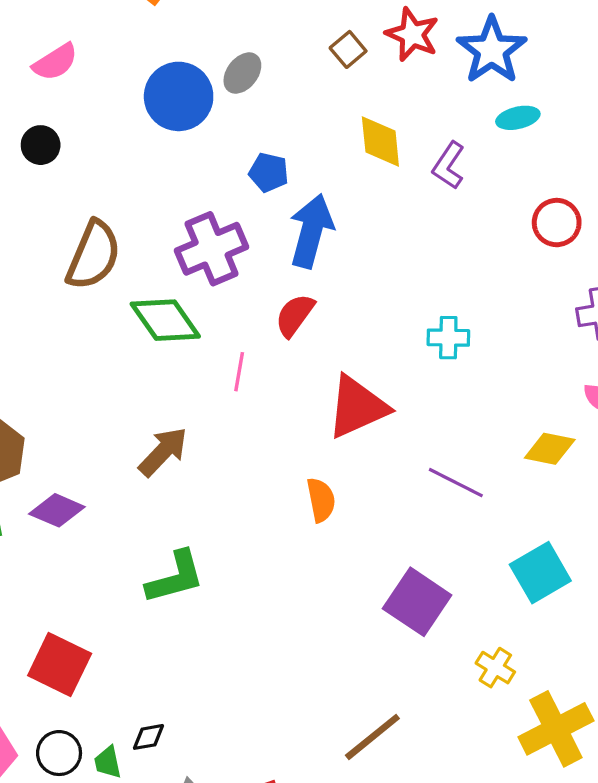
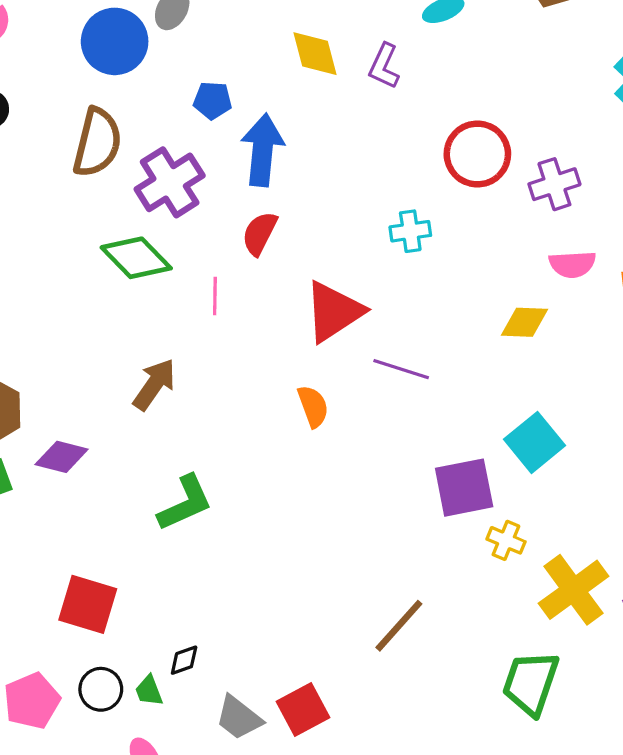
red circle: (557, 223) -> (477, 154), moved, size x1.4
brown semicircle: (94, 255) -> (97, 142), moved
purple line: (456, 483) -> (401, 369), moved
purple square: (417, 602) -> (464, 488), moved, turned -36

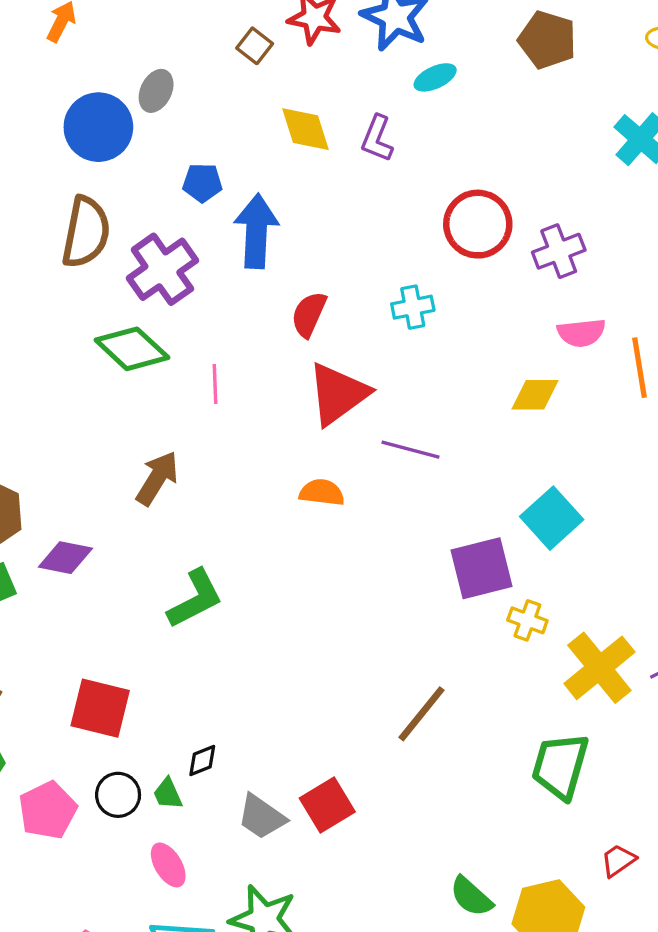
red semicircle: (260, 233) -> (309, 314), moved
orange semicircle: (313, 406) -> (322, 492), turned -60

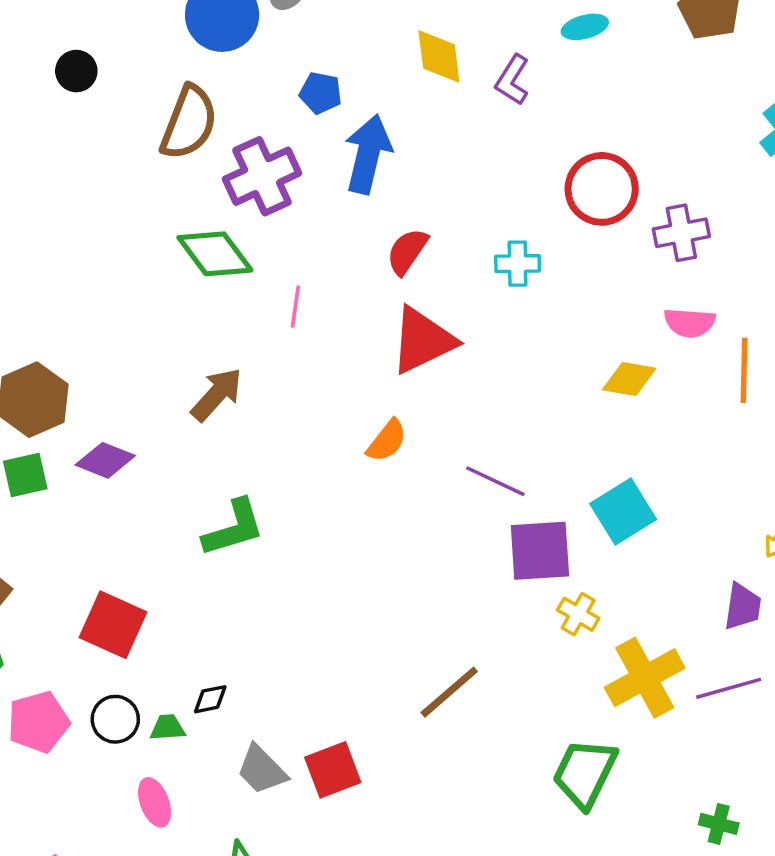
purple line: (411, 450) -> (495, 481), moved
orange semicircle: (322, 492) -> (387, 441), turned 111
green trapezoid: (168, 794) -> (168, 728), turned 100

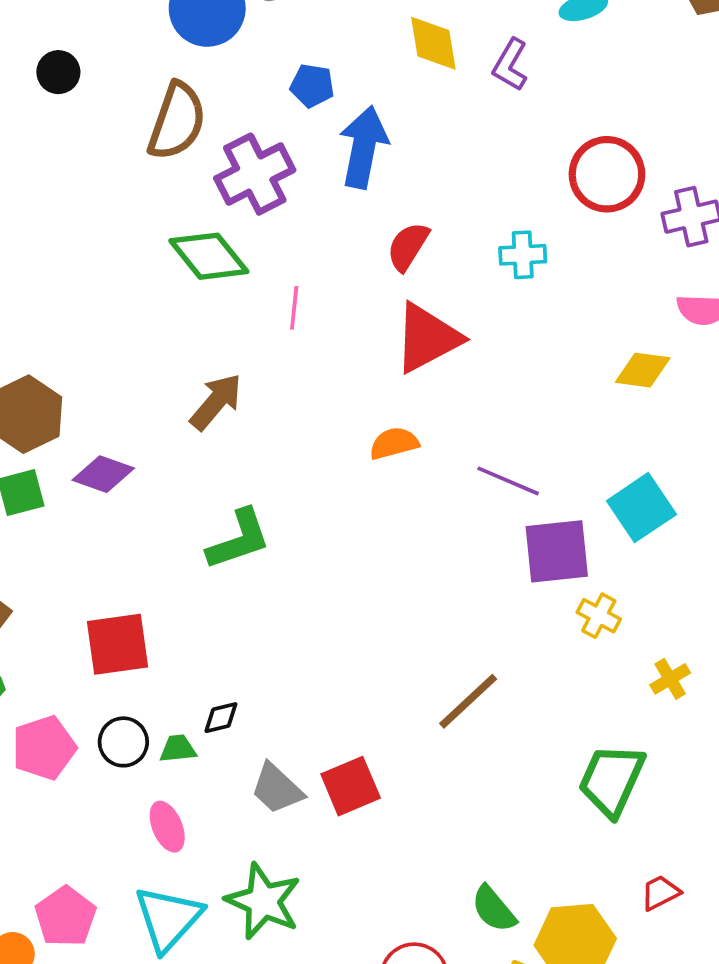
orange semicircle: (387, 441) -> (394, 443), turned -141
red square: (113, 625) -> (117, 644), turned -30
yellow cross: (645, 678) -> (670, 679), size x0.5

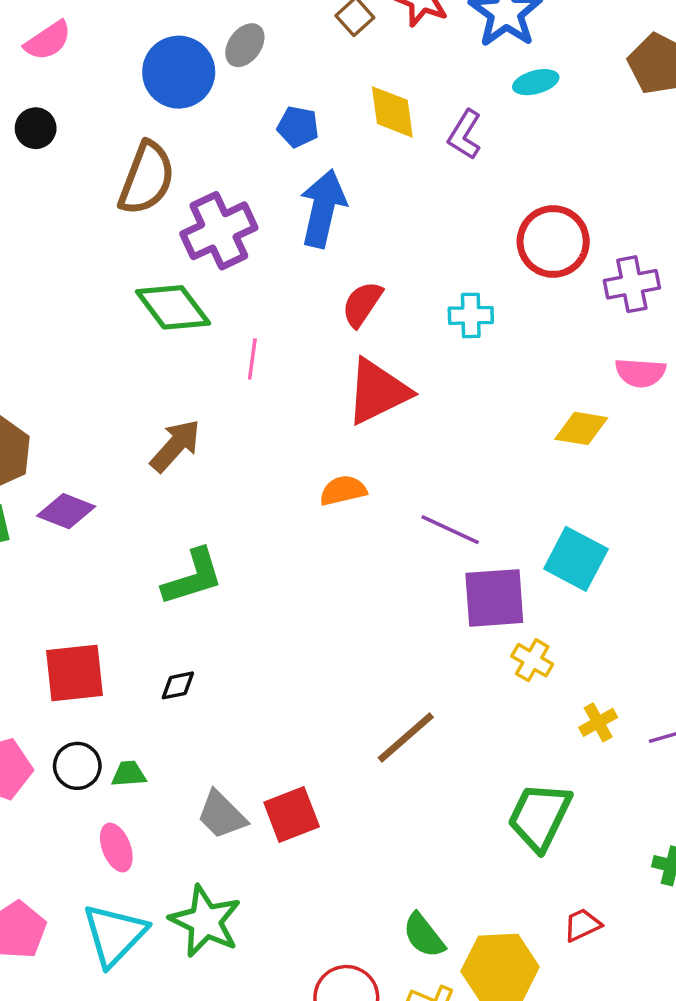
blue pentagon: (312, 86) -> (298, 127), moved
cyan square: (641, 508) -> (576, 559), turned -30
black diamond: (221, 718) -> (178, 685), moved

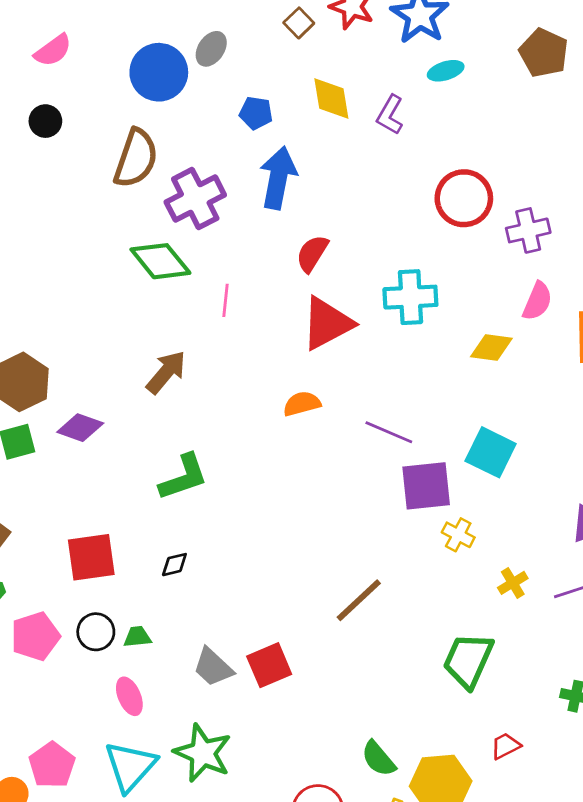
cyan cross: (471, 315) -> (410, 297), moved, size x1.5
pink semicircle: (640, 373) -> (537, 301), turned -69

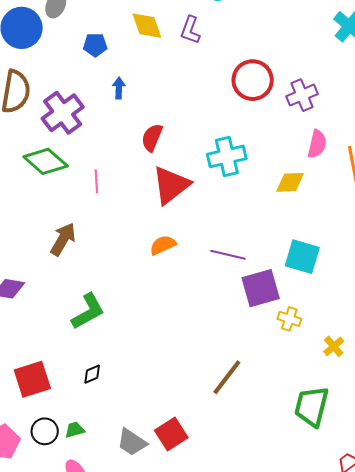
blue arrow: (278, 178) -> (119, 88), size x0.5

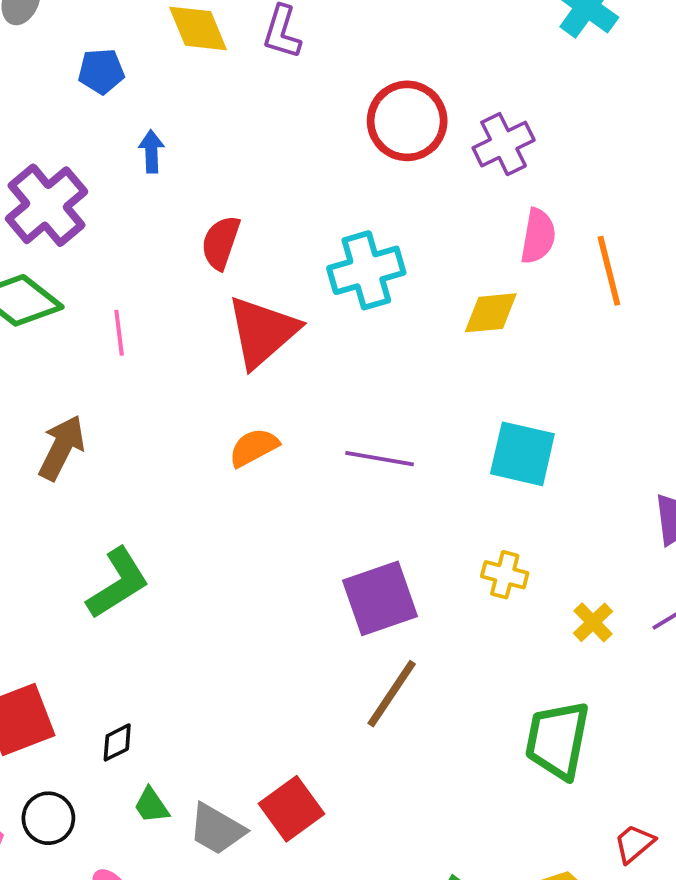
purple square: (261, 288) -> (380, 598), moved
black diamond: (92, 374) -> (117, 742), moved
green trapezoid: (75, 430) -> (151, 805), moved, turned -105

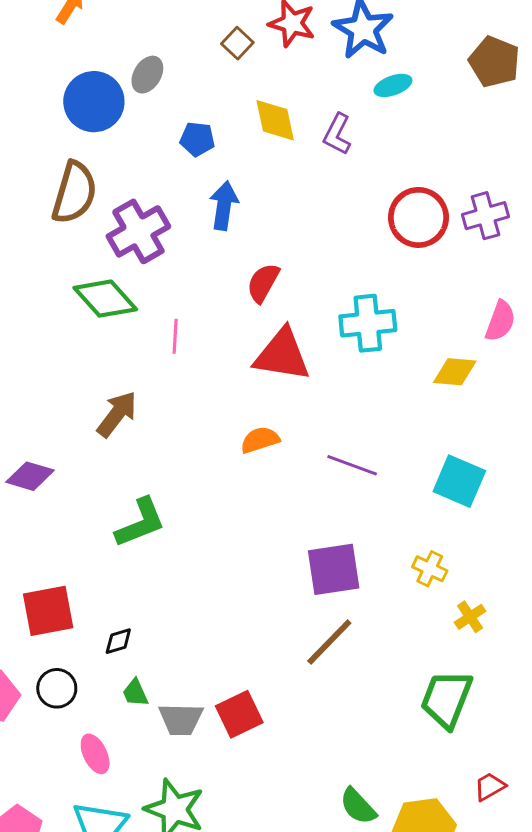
purple cross: (504, 144) -> (485, 216), moved
blue arrow: (151, 151) -> (224, 206), size x1.5
red triangle: (262, 332) -> (282, 355), turned 40
yellow cross: (593, 622) -> (470, 617), moved
gray trapezoid: (217, 829) -> (181, 719), turned -39

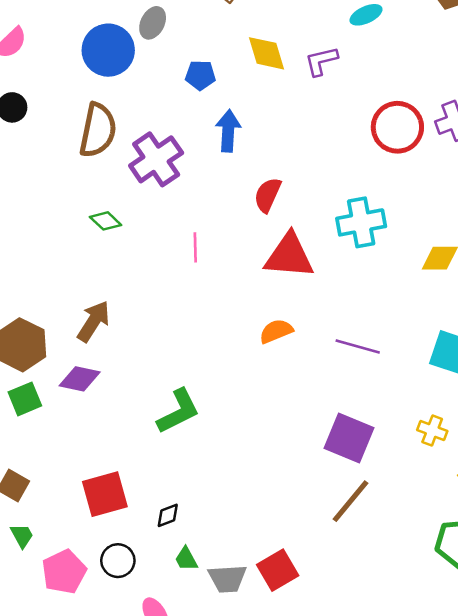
purple L-shape: (337, 134) -> (321, 61), turned 54
green diamond: (105, 299) -> (106, 221), moved, size x0.6
brown arrow: (117, 414) -> (94, 321), moved
purple square: (334, 569) -> (349, 438), turned 36

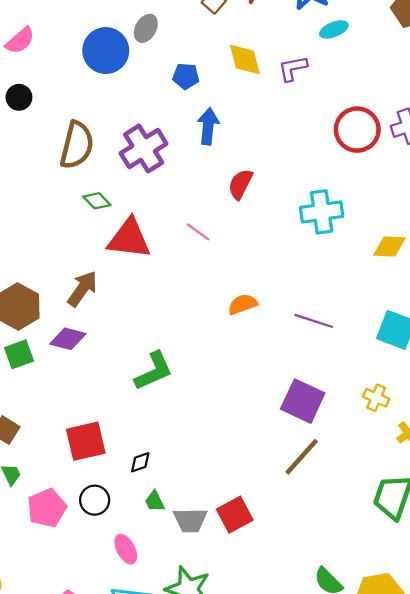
brown semicircle: (98, 130) -> (77, 145), moved
pink line: (195, 247) -> (198, 232), moved, turned -55
red triangle: (289, 256) -> (129, 239), moved

